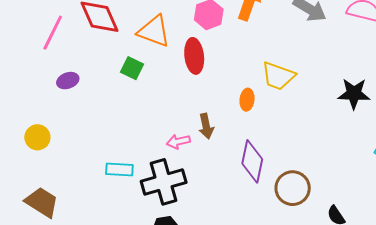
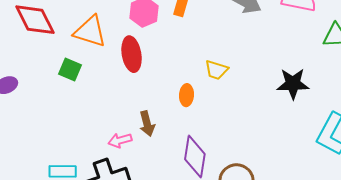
yellow trapezoid: (278, 76) -> (216, 70), size x0.7

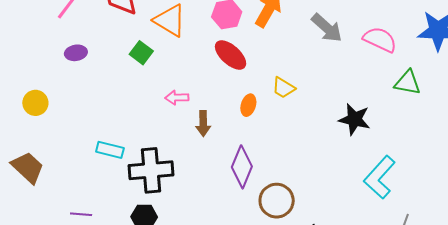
red ellipse: (132, 54) -> (231, 55), moved, turned -52
pink arrow: (120, 140) -> (177, 98), moved

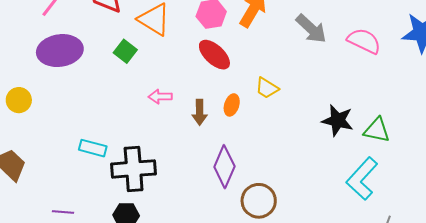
purple ellipse: (76, 53) -> (60, 51), size x2.0
green triangle: (408, 83) -> (377, 130), moved
brown arrow: (203, 124) -> (200, 112), moved

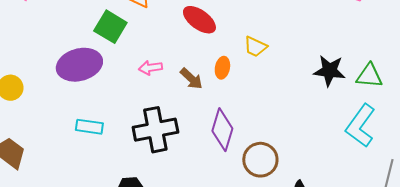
purple ellipse: (60, 51) -> (79, 65), moved
green square: (125, 51) -> (110, 27), size x1.4
brown arrow: (200, 112) -> (191, 79), turned -40
black cross: (134, 169) -> (155, 130), moved

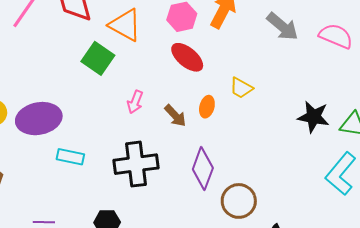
purple ellipse: (79, 65) -> (39, 119), moved
pink arrow: (150, 68) -> (135, 102), turned -65

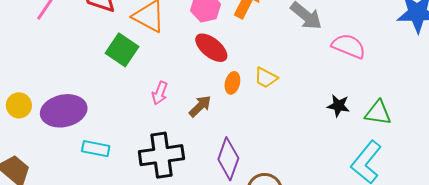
pink semicircle: (336, 36) -> (349, 46), moved
orange ellipse: (207, 107) -> (232, 83), moved
brown arrow: (175, 116) -> (200, 106), turned -90
black star: (314, 117) -> (338, 106), size x0.7

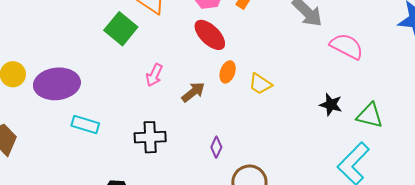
yellow trapezoid: (266, 78) -> (260, 84), moved
black cross: (161, 155) -> (150, 137), size x0.7
purple diamond: (228, 159) -> (216, 147), size x0.5

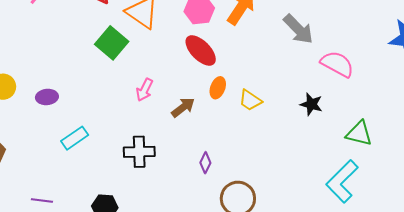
purple ellipse: (57, 84) -> (47, 97), size x0.5
black star: (331, 105) -> (311, 104), moved
cyan rectangle: (85, 124) -> (75, 138), turned -52

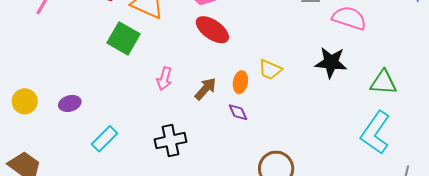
orange ellipse: (218, 88) -> (240, 82), moved
black star: (311, 104) -> (331, 62), size x1.4
purple diamond: (205, 163) -> (238, 112), moved, turned -40

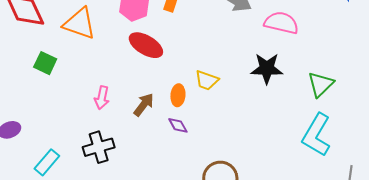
green square: (124, 38) -> (45, 63), moved, size x0.7
green triangle: (383, 82) -> (321, 84), turned -44
black cross: (171, 141) -> (99, 147), moved

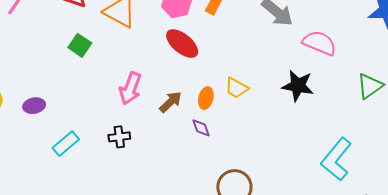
green triangle: (321, 84) -> (370, 86), moved
pink arrow: (102, 98) -> (130, 88), size x1.4
black cross: (99, 147) -> (119, 137), size x0.7

